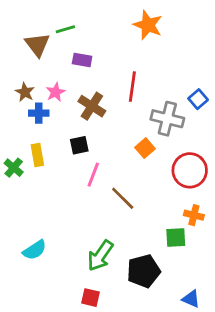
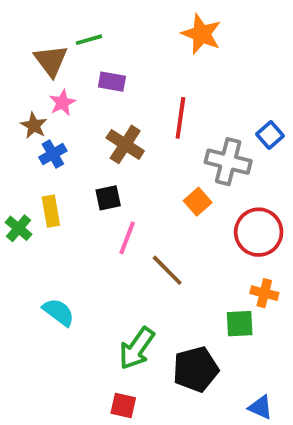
pink star: (56, 92) -> (62, 103), moved
blue cross: (39, 113) -> (53, 154), turned -30
cyan semicircle: (35, 250) -> (59, 312), moved, turned -110

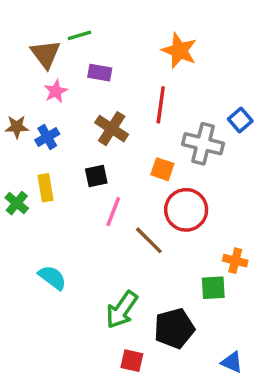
orange star: (201, 34) -> (179, 51), moved
brown star: (34, 125) -> (17, 127), moved, turned -30
orange square: (198, 202) -> (162, 169), moved, turned -30
red circle: (259, 232) -> (186, 210), moved
red square: (123, 405) -> (132, 361), moved

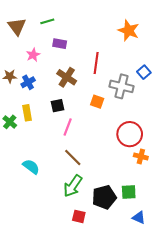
orange star: (179, 51) -> (129, 30), moved
brown triangle: (46, 54) -> (17, 26), moved
red circle: (186, 210) -> (130, 134), moved
brown line: (149, 240) -> (73, 157), moved
green square: (213, 288) -> (129, 192), moved

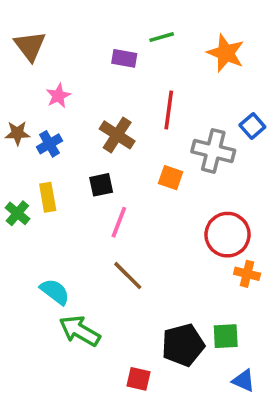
green line: (47, 21) -> (162, 37), moved
purple rectangle: (60, 44) -> (124, 58), moved
green arrow: (73, 186) -> (80, 331), moved, turned 85

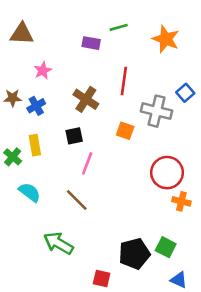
brown triangle: (30, 46) -> (22, 34), turned -50
brown line: (128, 276) -> (77, 200), moved
cyan semicircle: (55, 292) -> (30, 192), moved
green square: (226, 336) -> (166, 247), turned 30

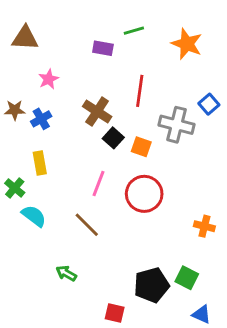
black square: (74, 136) -> (113, 138), moved, turned -36
green cross: (13, 157) -> (15, 188), moved
red circle: (167, 173) -> (144, 194), moved
green arrow: (58, 243) -> (66, 273), size x0.6

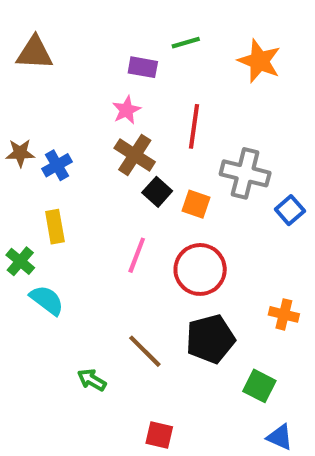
pink star: (49, 79) -> (126, 110), moved
blue square: (209, 104) -> (290, 210), moved
brown line: (87, 225) -> (145, 351), moved
black pentagon: (151, 285) -> (210, 339), moved

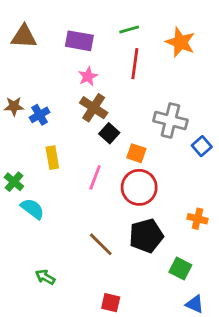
purple rectangle: (143, 67) -> (79, 41), moved, size x1.4
red line: (194, 126) -> (135, 64), moved
orange square: (196, 204) -> (136, 153), moved
yellow rectangle: (55, 227) -> (52, 158), moved
green arrow: (92, 380) -> (45, 277), moved

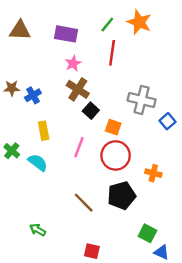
green line: (129, 29) -> (107, 24), turned -35
orange star: (180, 42) -> (139, 22), moved
cyan semicircle: (32, 209) -> (38, 163), moved
orange cross: (197, 219) -> (153, 173), moved
green square: (180, 268) -> (147, 233), moved

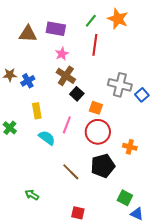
brown triangle: (20, 30) -> (28, 34), moved
blue square: (167, 121) -> (142, 95), moved
cyan semicircle: (38, 163) -> (47, 138), moved

